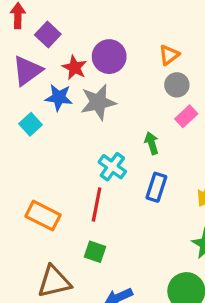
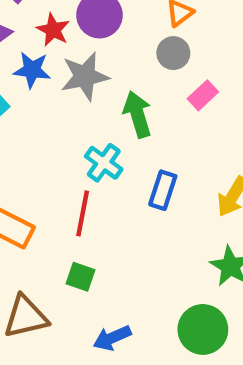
gray circle: (177, 85) -> (173, 53), moved
green arrow: (152, 143) -> (137, 114), moved, size x1.5

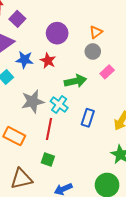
red star: (53, 30) -> (48, 61), moved
gray star: (85, 76) -> (33, 101), moved
green arrow: (137, 114) -> (75, 81), turned 95

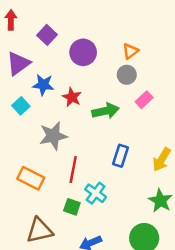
purple square: (17, 19) -> (47, 35), moved
red star: (48, 61) -> (72, 97), moved
cyan cross: (59, 104) -> (96, 193), moved

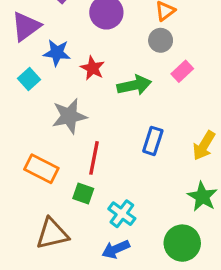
cyan cross: (96, 193) -> (122, 214), moved
green square: (72, 207) -> (83, 194), moved

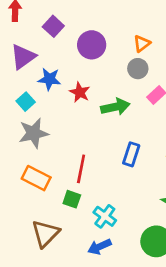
gray star: (69, 116) -> (34, 133), moved
brown triangle: (52, 234) -> (45, 233), turned -32

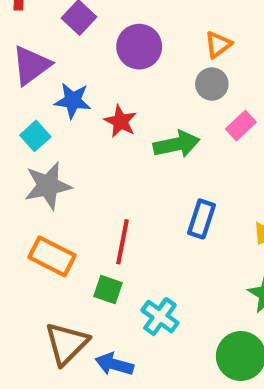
blue arrow: (100, 247) -> (114, 364), moved, turned 40

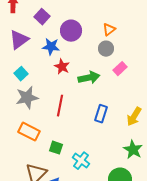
blue star: (73, 101) -> (51, 47), moved
red line: (123, 242) -> (60, 106), moved

